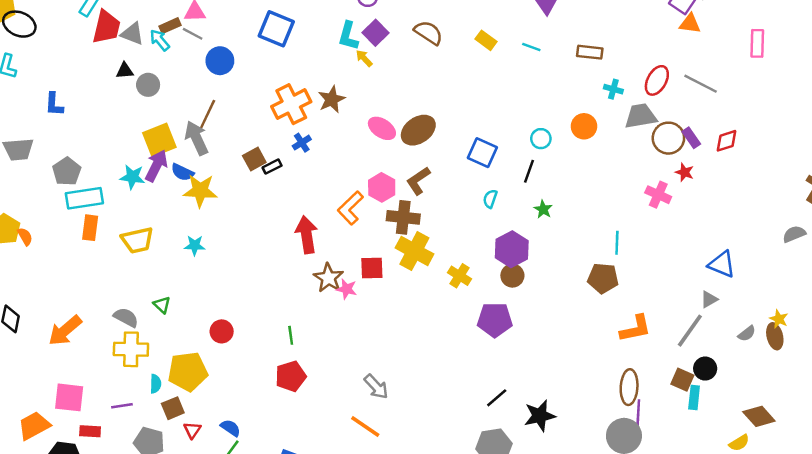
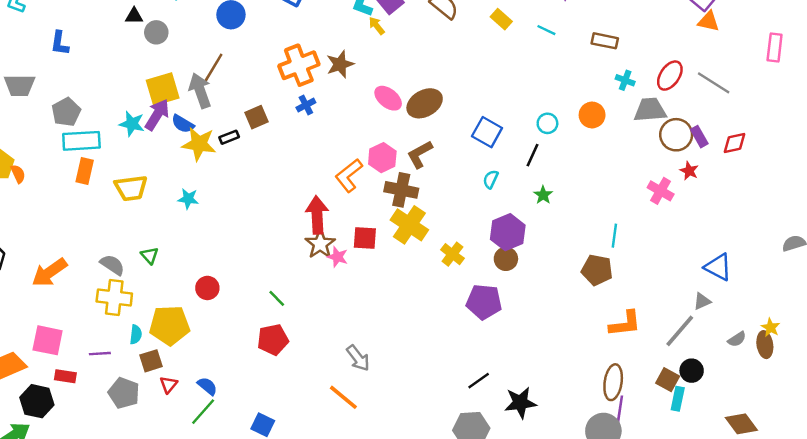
black rectangle: (272, 167) -> (229, 137), moved
red arrow: (307, 235) -> (317, 215), moved
green line: (291, 335) -> (277, 298), turned -42

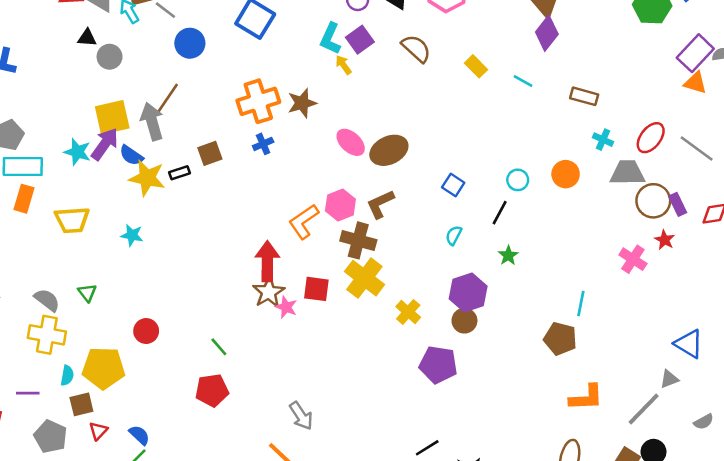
blue square: (487, 132) -> (453, 185), size x0.7

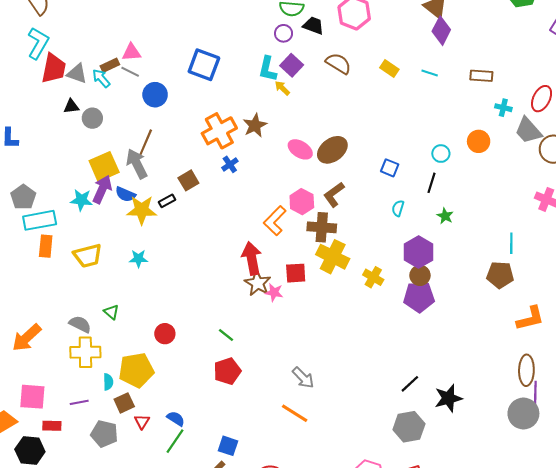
gray trapezoid: (627, 173) -> (528, 131), turned -120
purple pentagon: (438, 365) -> (419, 297), moved

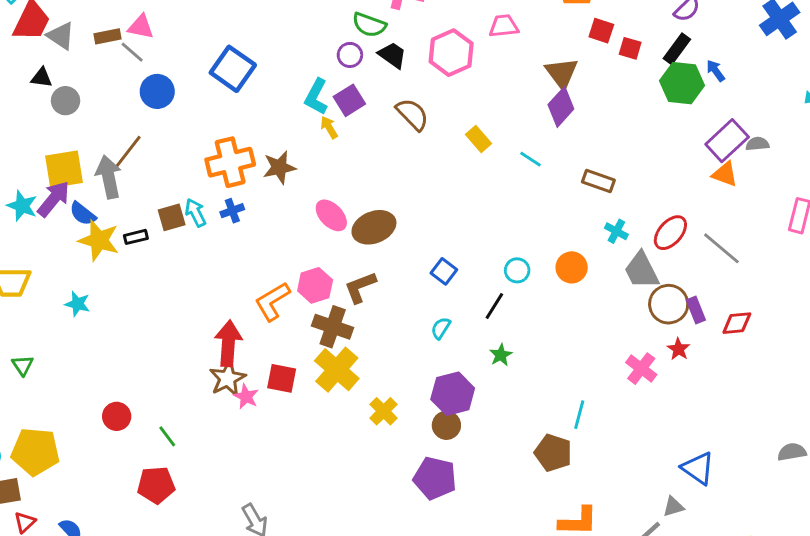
cyan arrow: (101, 78) -> (195, 213), moved
purple pentagon: (419, 297) -> (435, 478), moved
red circle: (165, 334) -> (117, 416), moved

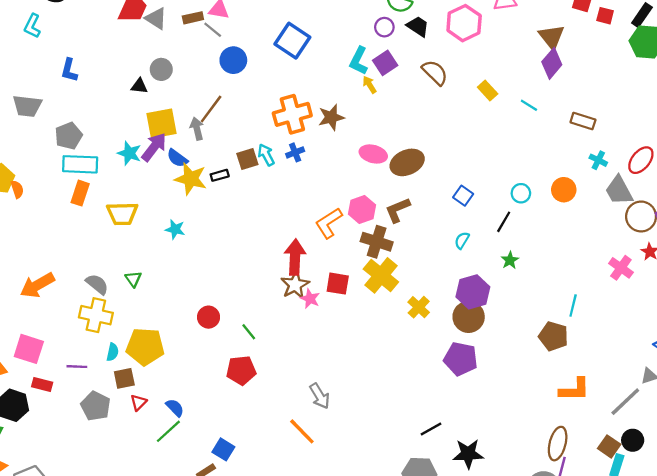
black triangle: (42, 78) -> (139, 86), moved
gray arrow: (109, 177) -> (197, 129), size x0.7
pink ellipse: (331, 215) -> (373, 154), turned -30
brown circle: (446, 425) -> (469, 317), size x1.4

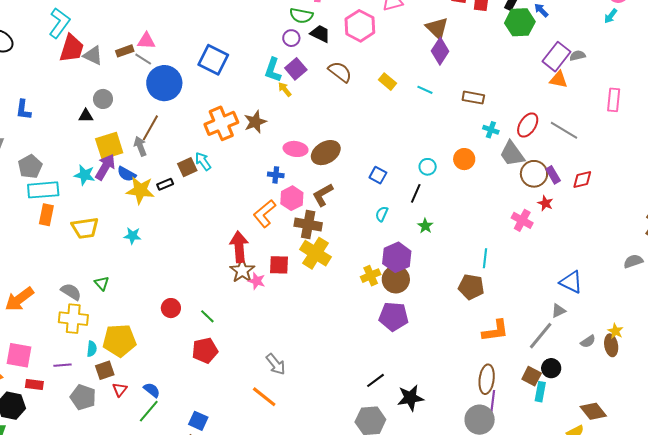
blue circle: (233, 60) -> (164, 83), size x1.5
blue cross: (295, 152) -> (276, 175), moved, turned 35
yellow cross: (419, 307) -> (371, 276), moved, turned 30

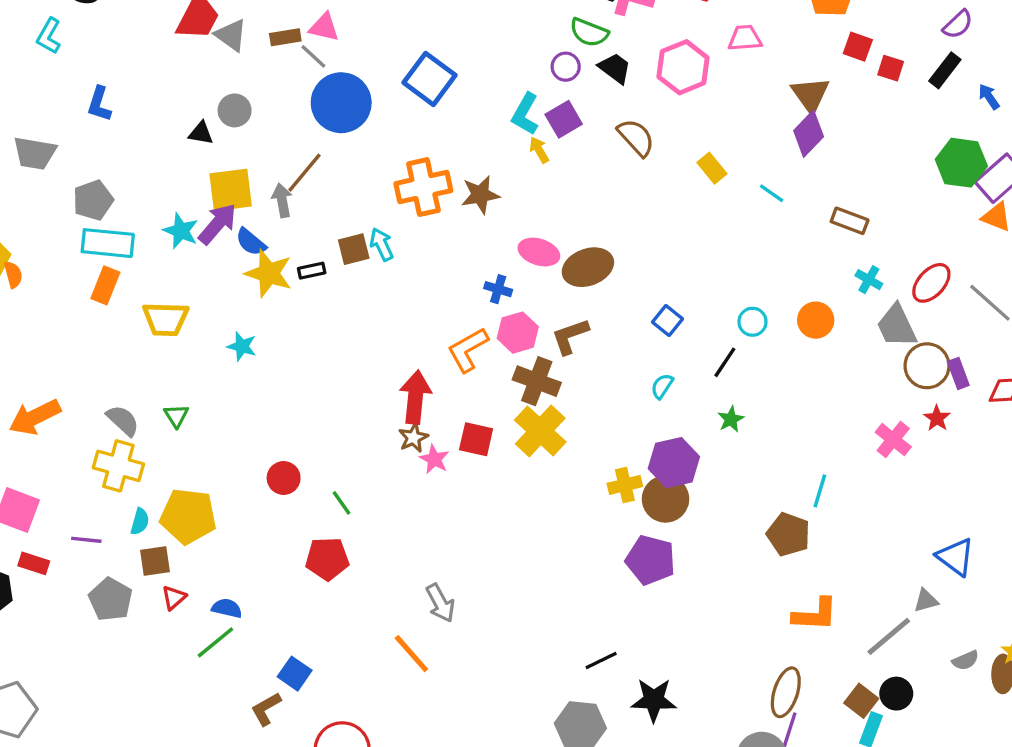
green hexagon: (520, 22) -> (961, 163), moved
brown star: (242, 271) -> (413, 438), size x0.7
blue semicircle: (152, 390) -> (227, 608), turned -36

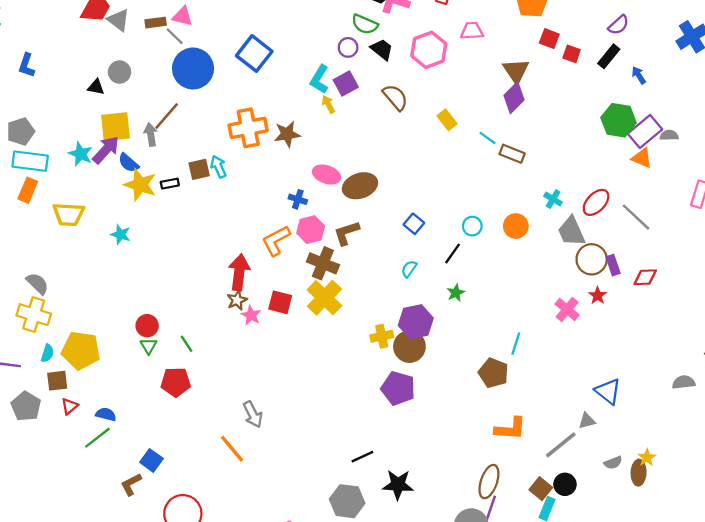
brown rectangle: (850, 221) -> (512, 154), moved
green triangle: (176, 416) -> (149, 346), moved

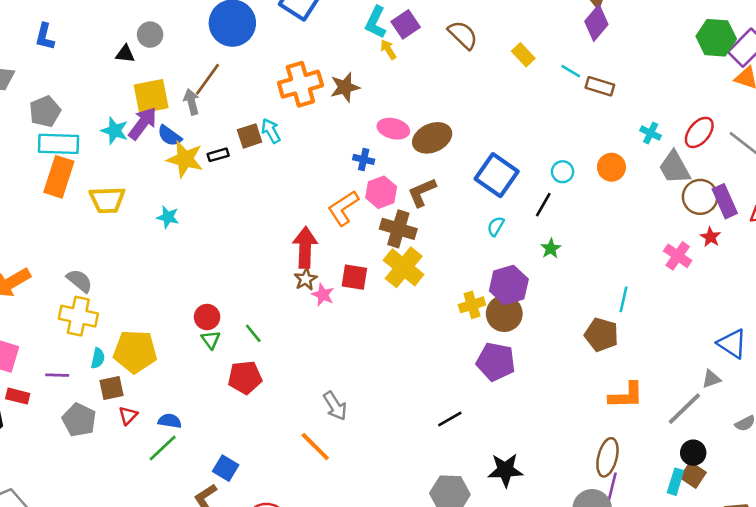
orange rectangle: (28, 190) -> (59, 177), size x1.4
blue square: (414, 224) -> (497, 175), size x1.8
purple rectangle: (613, 265) -> (725, 201), size x1.4
black line: (362, 457) -> (450, 419), moved
brown square: (541, 489) -> (693, 475), moved

